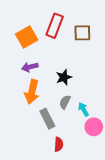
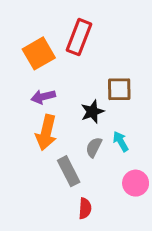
brown square: (82, 33) -> (119, 89), moved
cyan arrow: (83, 109) -> (121, 141), moved

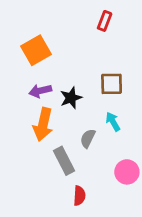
red rectangle: (79, 37) -> (105, 21), moved, size x0.6
black star: (92, 112) -> (71, 98), moved
cyan arrow: (121, 141) -> (113, 122), moved

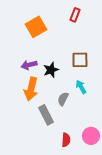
orange square: (36, 50) -> (36, 27), moved
pink circle: (127, 172) -> (91, 136), moved
red semicircle: (79, 196) -> (66, 140), moved

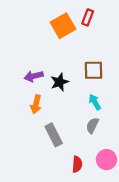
orange square: (36, 27) -> (63, 26), moved
orange arrow: (31, 89) -> (36, 104), size x0.7
gray semicircle: (63, 99) -> (92, 126), moved

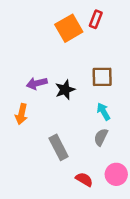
orange arrow: (36, 104) -> (21, 114), moved
red semicircle: (77, 164) -> (84, 179), turned -63

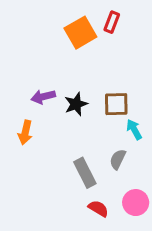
brown square: (102, 77) -> (116, 104), moved
cyan arrow: (103, 112) -> (134, 129), moved
gray rectangle: (59, 147) -> (85, 173), moved

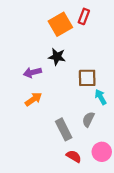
black star: (76, 104) -> (57, 57), moved, turned 30
orange arrow: (25, 132) -> (33, 99), moved, turned -138

